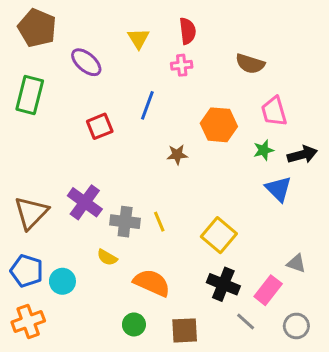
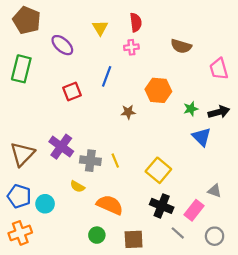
pink trapezoid: (274, 111) -> (219, 69), moved

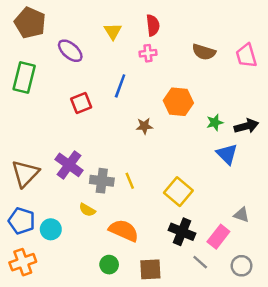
pink trapezoid: (219, 69) -> (246, 56), moved

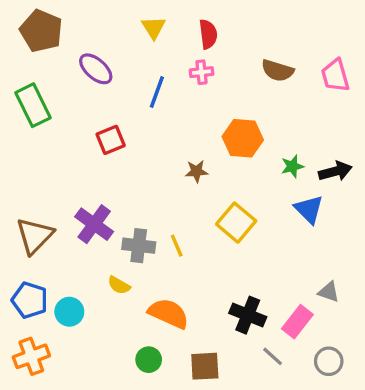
yellow triangle: (113, 31) -> (154, 28), moved
green rectangle: (24, 77) -> (33, 105), turned -40
blue line: (120, 86) -> (157, 92), moved
yellow square: (178, 192) -> (236, 223), moved

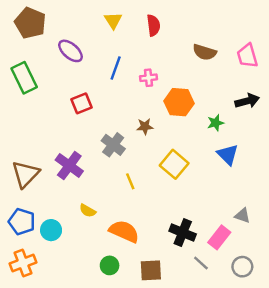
pink cross: (201, 72) -> (149, 78), moved
black arrow: (335, 171) -> (247, 101), moved
gray cross: (139, 246) -> (113, 145), moved, turned 30

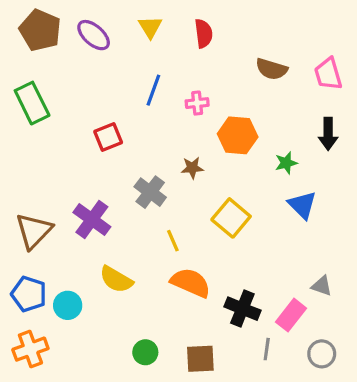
purple ellipse: (71, 51) -> (94, 35), moved
black arrow: (247, 101) -> (328, 134), turned 105
yellow semicircle: (88, 211) -> (116, 279), size x1.5
orange semicircle: (124, 231) -> (191, 283), moved
gray line: (201, 263) -> (267, 349), turned 56

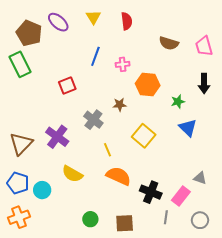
brown pentagon: (40, 30) -> (29, 33), moved

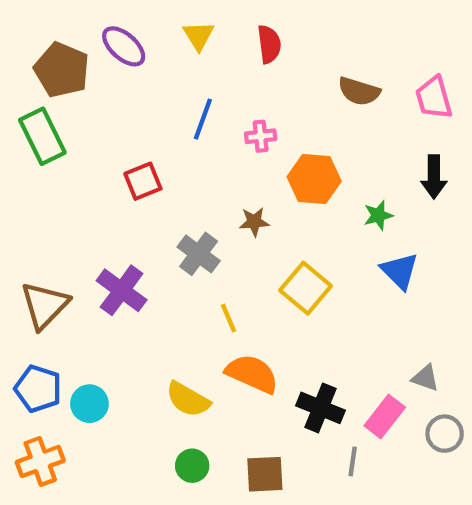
yellow semicircle: (72, 174) -> (188, 399), moved
gray circle: (200, 220) -> (445, 434), moved

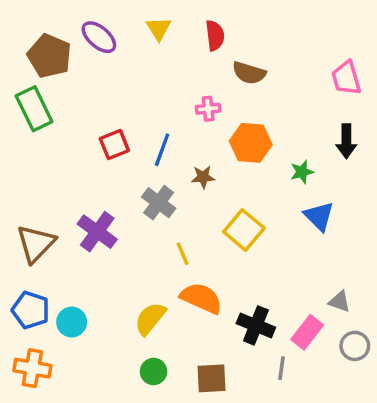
brown semicircle: (359, 91) -> (249, 73), moved
blue line: (203, 119) -> (162, 150), moved
yellow semicircle: (188, 399) -> (150, 319), turned 99
orange cross: (40, 461) -> (32, 368), turned 30

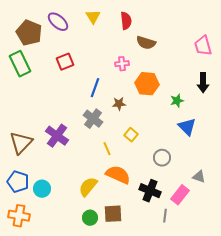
red square: (114, 145) -> (65, 62), moved
yellow square: (244, 230) -> (131, 135), moved, size x0.6
gray circle: (355, 346) -> (162, 158), moved
brown square: (212, 378) -> (113, 214), moved

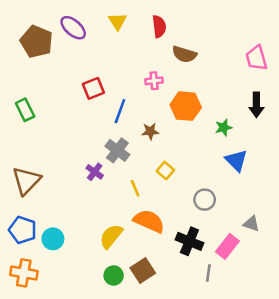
red square: (65, 62) -> (93, 88), moved
green rectangle: (20, 64) -> (25, 110), moved, size x0.7
purple cross: (57, 136) -> (95, 172), moved, size x0.6
brown square: (113, 214) -> (143, 270), turned -30

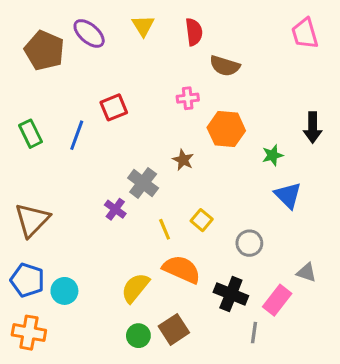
pink trapezoid: (256, 58) -> (305, 33), moved
blue line: (120, 111) -> (77, 135), moved
brown star: (150, 131) -> (183, 160), turned 30
yellow square: (165, 171) -> (202, 220), moved

